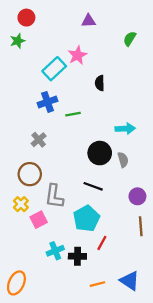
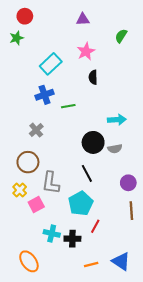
pink star: (77, 55) -> (86, 51), moved
gray semicircle: (123, 160) -> (115, 149), turned 96
black line: (93, 186) -> (87, 173), turned 42
cyan cross: (55, 251) -> (52, 233), turned 35
orange ellipse: (16, 283) -> (29, 261), moved, turned -60

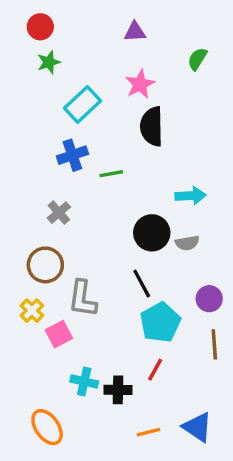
green star: (17, 38) -> (49, 62), moved
black semicircle: (93, 77) -> (152, 126), size x1.6
cyan pentagon: (81, 203) -> (160, 322), moved

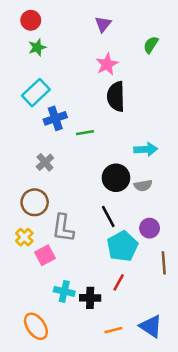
purple triangle: (135, 32) -> (103, 24), turned -48
cyan rectangle: (83, 104) -> (36, 93), moved
purple circle: (209, 299) -> (150, 228), moved

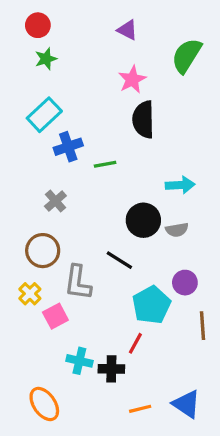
purple triangle: (103, 24) -> (127, 30), turned -42
green semicircle: (151, 45) -> (187, 56), size x1.6
black line: (108, 217) -> (119, 260), moved, turned -30
red line: (119, 282) -> (135, 343), moved

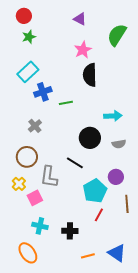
gray semicircle: (177, 230) -> (119, 144), moved
red line: (135, 343) -> (99, 215), moved
cyan cross: (79, 361) -> (40, 226), moved

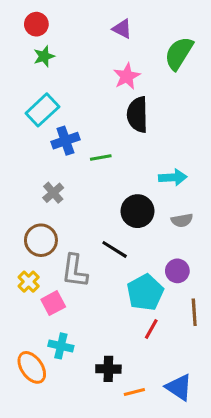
black cross: (70, 231) -> (108, 369), moved
orange ellipse: (28, 253) -> (32, 367), moved

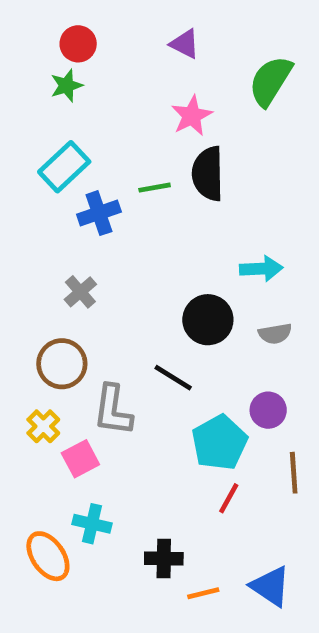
red circle: (36, 24) -> (78, 44), moved
green line: (101, 157) -> (155, 188), moved

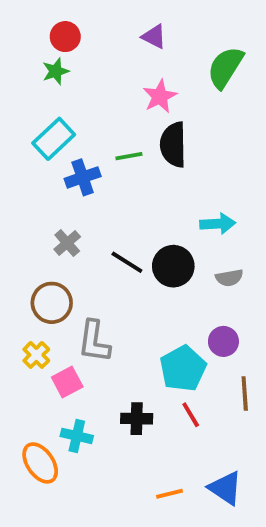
black line: (173, 378) -> (127, 262), moved
red line: (229, 498) -> (191, 415), turned -60
black cross: (164, 558) -> (137, 419), moved

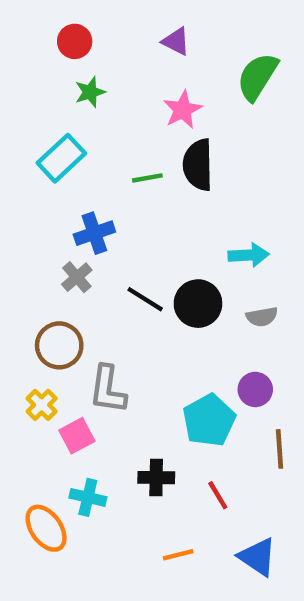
green star: (56, 71) -> (90, 92), moved
blue cross: (83, 177) -> (94, 233), moved
red line: (191, 415) -> (218, 495), moved
orange line: (169, 494) -> (178, 555), moved

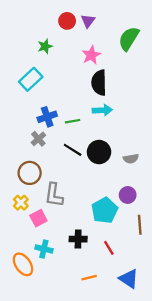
red circle: (75, 41) -> (67, 21), moved
purple triangle: (176, 41) -> (88, 21), turned 40
green line: (147, 178) -> (73, 121), moved
cyan arrow: (249, 255) -> (102, 110), moved

